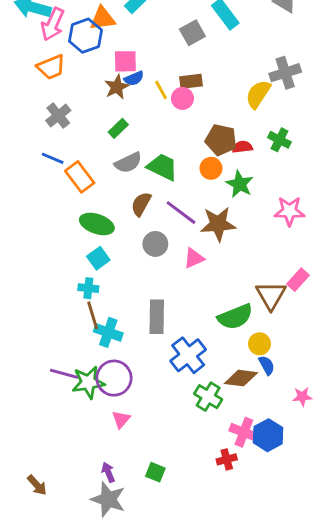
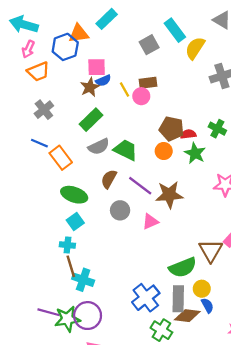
pink arrow: (53, 24) -> (28, 49), moved, size x0.7
yellow semicircle: (258, 94) -> (195, 48), moved
green rectangle: (118, 128) -> (91, 120), size x1.5
green star: (240, 184) -> (195, 153), moved
gray rectangle: (157, 317) -> (178, 299), moved

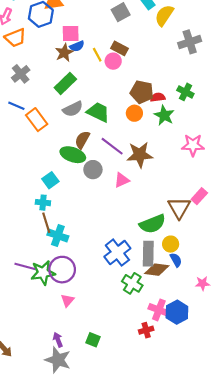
brown rectangle: (148, 83) -> (120, 48), turned 35
green ellipse: (74, 195) -> (73, 155), moved

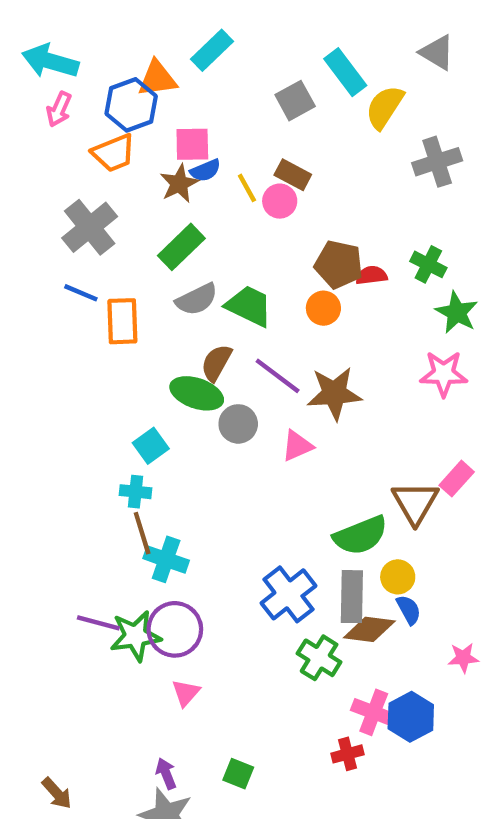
orange trapezoid: (15, 38) -> (114, 153), moved
gray cross: (21, 74) -> (90, 227), size x1.4
green star: (164, 115) -> (457, 312), moved
orange rectangle: (37, 120) -> (122, 321), turned 35

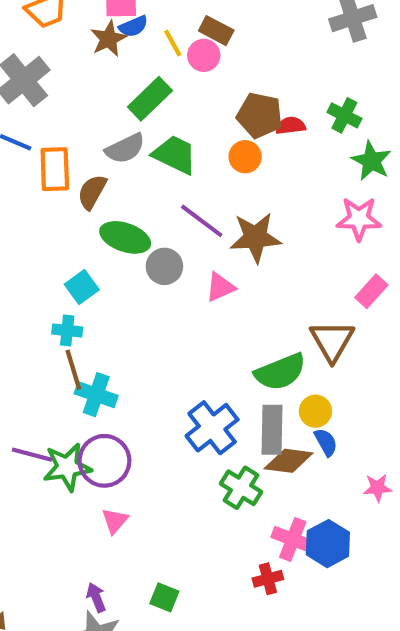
green rectangle: (181, 247) -> (150, 99), moved
brown semicircle: (216, 363) -> (92, 192), moved
pink rectangle: (457, 479) -> (371, 291), moved

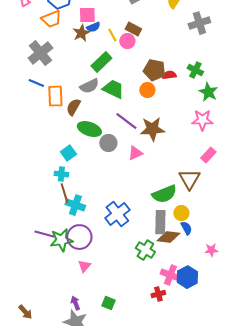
blue cross: (212, 428) -> (117, 214), moved

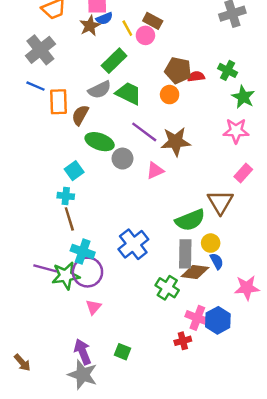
cyan cross: (75, 205) -> (83, 251), moved
pink star: (211, 250) -> (247, 288), size x1.5
purple arrow: (75, 303) -> (83, 352), size x1.5

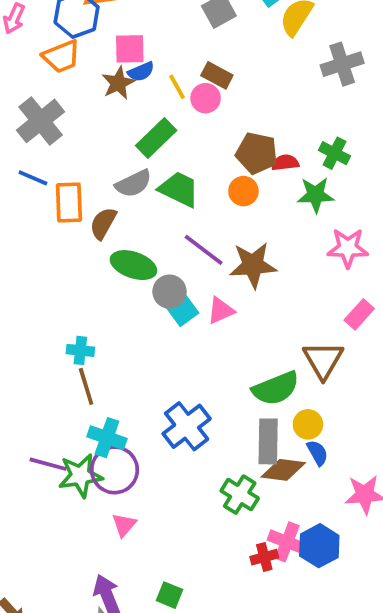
green star: (243, 97) -> (316, 195), moved, turned -30
cyan square: (74, 171) -> (183, 311), moved
red cross: (183, 341) -> (264, 557), moved

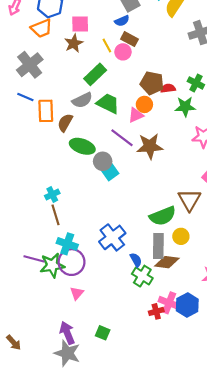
blue semicircle: (141, 72) -> (122, 21), moved
pink triangle: (221, 311) -> (136, 115), moved
cyan cross: (80, 350) -> (52, 195), turned -32
blue semicircle: (317, 453) -> (136, 260), moved

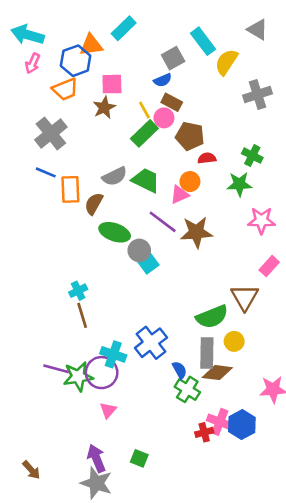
green rectangle: (95, 74) -> (144, 133), moved
brown pentagon: (152, 83) -> (190, 136), moved
red semicircle: (168, 88) -> (207, 158), moved
cyan cross: (67, 244) -> (113, 354), moved

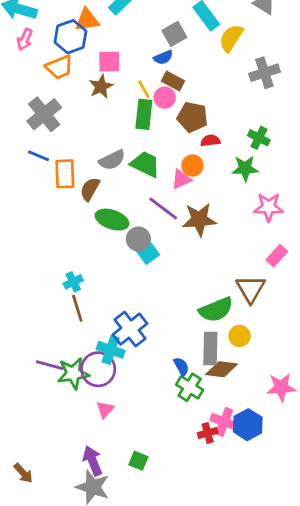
green rectangle: (144, 133) -> (144, 114), turned -40
blue cross: (151, 343) -> (130, 329), moved

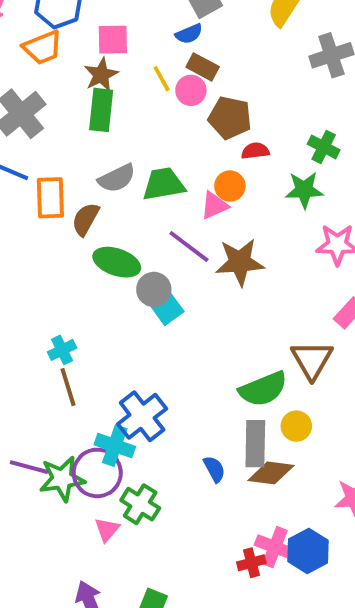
green rectangle: (144, 114) -> (101, 110), moved
green trapezoid: (145, 164) -> (164, 184), turned -36
green cross: (190, 387) -> (140, 504), moved

